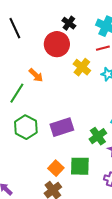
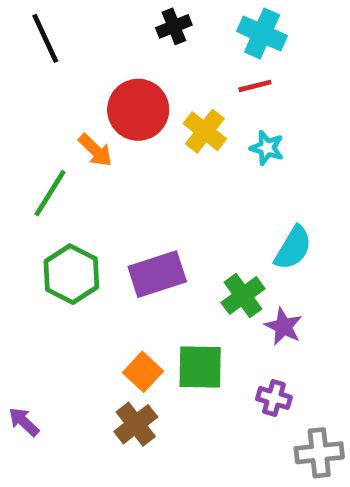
black cross: (69, 23) -> (174, 26), turned 32
red circle: (57, 44) -> (138, 110), moved

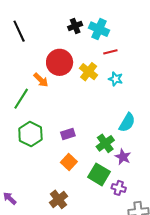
cyan cross: (262, 34) -> (99, 29), moved
purple rectangle: (157, 274) -> (68, 134), size x0.6
green square: (200, 367) -> (99, 174), moved, turned 30
orange square: (143, 372) -> (69, 162), moved

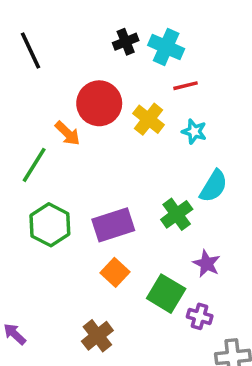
cyan semicircle: (127, 123) -> (214, 186), moved
purple rectangle: (68, 134) -> (113, 225), size x1.6
green cross: (105, 143) -> (177, 214), moved

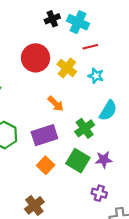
orange arrow: (67, 133) -> (56, 104), moved
purple star: (207, 264) -> (104, 160), turned -30
green square: (166, 294) -> (78, 161), moved

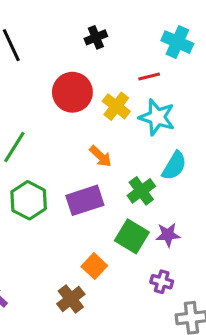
cyan cross: (78, 22) -> (177, 42), moved
cyan star: (96, 76) -> (157, 117), size x1.6
orange square: (46, 165) -> (94, 266), moved

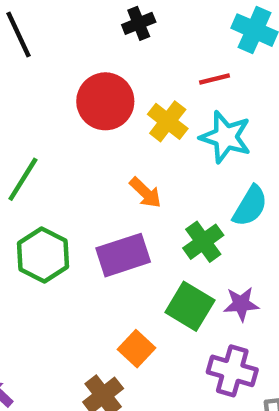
purple cross: (162, 282) -> (232, 371), size x1.5

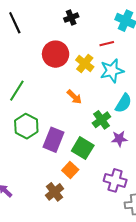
cyan star: (226, 137) -> (112, 71), turned -30
purple rectangle: (123, 255) -> (53, 140), moved, turned -50
purple star: (241, 304) -> (119, 139), moved
green square: (190, 306) -> (83, 148), moved

